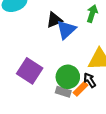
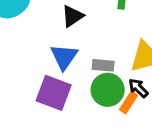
blue triangle: (66, 30) -> (64, 57), moved
gray rectangle: (63, 92) -> (103, 65), moved

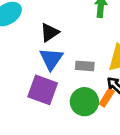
black triangle: (72, 16) -> (50, 33), moved
green circle: (108, 90) -> (84, 102), moved

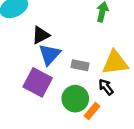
black triangle: (50, 33) -> (41, 35), moved
orange rectangle: (107, 98) -> (92, 111), moved

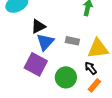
gray rectangle: (80, 65) -> (72, 41), moved
orange rectangle: (92, 111) -> (94, 85), moved

